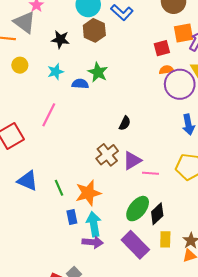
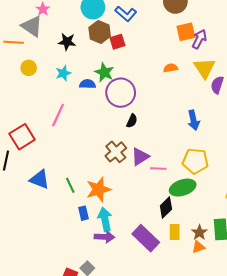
red square: (162, 48) -> (117, 42), moved
purple circle: (180, 84) -> (121, 93), moved
green ellipse: (138, 209) -> (183, 188), moved, turned 35

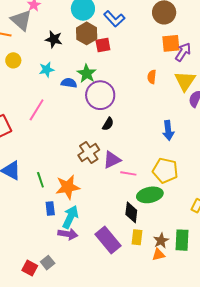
orange semicircle: (171, 68) -> (152, 77), turned -80
black diamond: (166, 207) -> (131, 212), turned -45
cyan arrow: (105, 219) -> (70, 217), turned 30

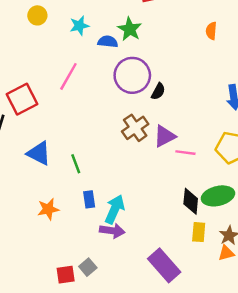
purple circle: (100, 95) -> (132, 75), moved
orange star: (68, 187) -> (48, 209), moved, size x0.7
green ellipse: (150, 195) -> (218, 196), moved
purple rectangle: (108, 240) -> (164, 265), moved
red square: (30, 268) -> (66, 275), turned -35

